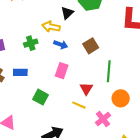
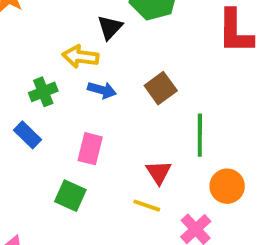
pink rectangle: (62, 71) -> (90, 149), moved
blue rectangle: (20, 72) -> (27, 135), moved, turned 48

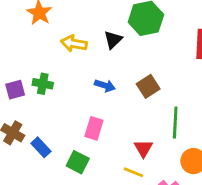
yellow arrow: (80, 57) -> (74, 43), moved
green cross: (43, 92) -> (43, 84), moved, turned 30
blue rectangle: (27, 135) -> (41, 147), moved

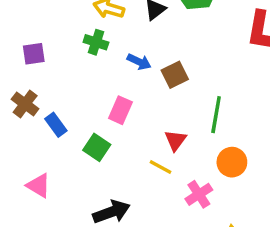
green cross: (43, 84) -> (96, 42), moved
brown square: (148, 86) -> (175, 75), moved

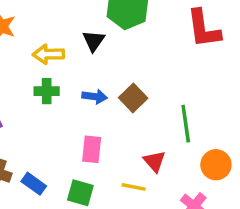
yellow line: (161, 167) -> (134, 187), moved

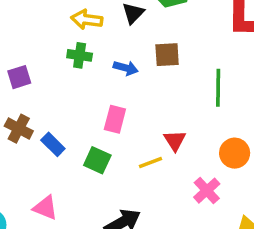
brown square: (133, 98) -> (167, 55), moved, turned 32
green line: (186, 124) -> (218, 88), moved
yellow line: (134, 187) -> (150, 163), turned -40

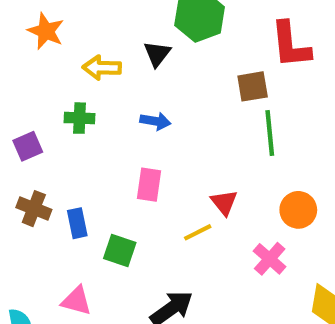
green cross: (80, 55) -> (80, 118), moved
brown square: (167, 55) -> (253, 86), moved
blue rectangle: (53, 144) -> (77, 223), turned 40
green square: (97, 160) -> (120, 250), moved

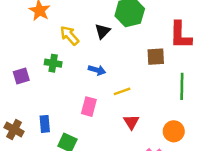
yellow arrow: (102, 68) -> (70, 35), turned 40
green line: (270, 133) -> (182, 86), moved
brown cross: (34, 209) -> (14, 129), moved
yellow line: (198, 232) -> (122, 91), moved

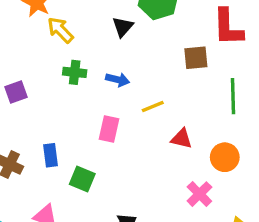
yellow arrow: (70, 35) -> (60, 30), moved
green cross: (53, 63) -> (75, 72), moved
red triangle: (131, 122) -> (182, 139), moved, turned -42

